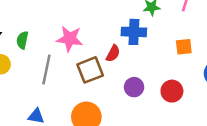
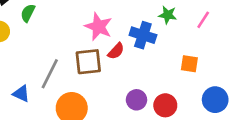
pink star: (70, 39) -> (98, 27), moved
gray line: (46, 70) -> (50, 74), moved
purple circle: (134, 87) -> (136, 100), moved

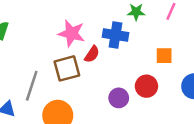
red circle: (165, 105) -> (146, 86), moved

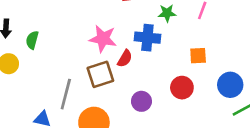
purple circle: (119, 98) -> (141, 101), moved

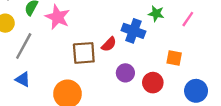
pink star: (103, 39) -> (58, 17), moved
gray line: (66, 94) -> (24, 46), moved
purple circle: (141, 101) -> (125, 73), moved

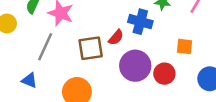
gray line: (24, 46) -> (45, 47), moved
purple circle: (125, 73) -> (135, 66), size x1.6

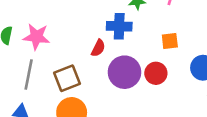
brown square: (91, 48) -> (67, 78), moved

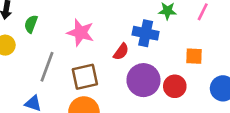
pink star: (36, 37) -> (81, 33), moved

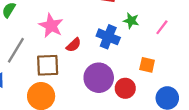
red semicircle: (121, 52) -> (74, 45), moved

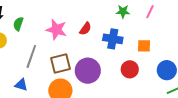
blue cross: (108, 37) -> (113, 39), moved
red semicircle: (74, 45) -> (85, 29), moved
purple circle: (99, 78) -> (88, 71), moved

